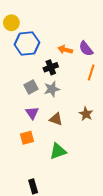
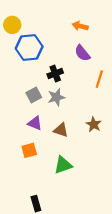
purple semicircle: (86, 49) -> (82, 53), moved
orange arrow: (65, 50) -> (80, 26), moved
purple triangle: (32, 113) -> (35, 123), turned -32

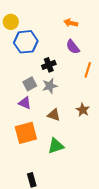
purple triangle: (35, 123) -> (25, 103), moved
orange square: (29, 150) -> (26, 133), size x1.6

